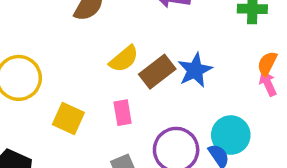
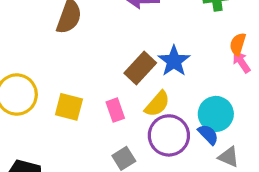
yellow semicircle: (124, 59) -> (157, 104), moved
yellow square: (68, 118) -> (69, 107), moved

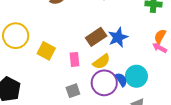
pink arrow: (241, 62) -> (160, 48), turned -40
blue semicircle: (208, 134) -> (121, 80), moved

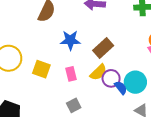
brown rectangle: (96, 37) -> (103, 48), moved
blue star: (118, 37) -> (70, 40), moved, turned 30
purple circle: (104, 83) -> (111, 78), moved, size x0.7

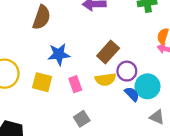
blue star: (70, 40) -> (59, 54), moved
yellow semicircle: (98, 72) -> (105, 79), turned 42
purple circle: (111, 78) -> (127, 71), moved

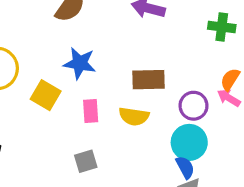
brown rectangle: (108, 52) -> (148, 80), turned 30
purple circle: (127, 71) -> (194, 106), moved
blue semicircle: (132, 94) -> (185, 167), moved

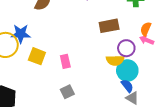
blue star: (80, 63) -> (21, 34), moved
brown rectangle: (148, 80) -> (109, 26), moved
yellow semicircle: (134, 116) -> (115, 60), moved

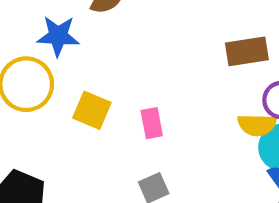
blue star: (21, 34) -> (58, 36), moved

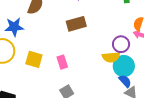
brown rectangle: (247, 51) -> (76, 24), moved

